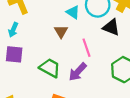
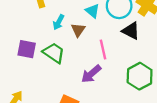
cyan arrow: (13, 30) -> (58, 22), moved
green trapezoid: (50, 68) -> (54, 53), moved

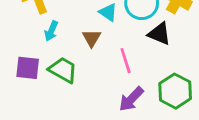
cyan arrow: (58, 22) -> (51, 31), moved
purple arrow: (91, 74) -> (131, 99), moved

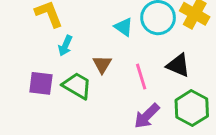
black triangle: (159, 34) -> (178, 65), moved
brown triangle: (92, 38) -> (102, 64), moved

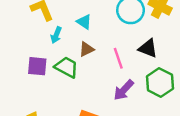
cyan triangle: (124, 27) -> (84, 22), moved
brown triangle: (102, 64) -> (86, 49), turned 35

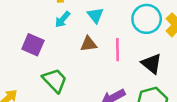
pink line: (118, 58) -> (117, 50), moved
green trapezoid: (67, 67) -> (55, 80), moved

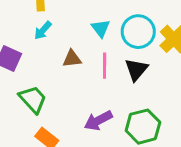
cyan triangle: (95, 15) -> (101, 28), moved
black triangle: (152, 64) -> (136, 70), moved, turned 30

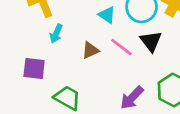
pink line: (105, 66) -> (121, 47), turned -35

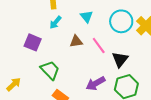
cyan triangle: (107, 15) -> (87, 17), moved
black triangle: (151, 41) -> (120, 60), moved

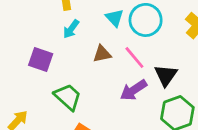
cyan circle: (121, 21) -> (146, 20), moved
purple arrow: (96, 83) -> (134, 90), moved

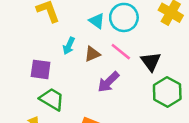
cyan arrow: (71, 29) -> (69, 46), moved
purple arrow: (134, 90) -> (108, 82), moved
green trapezoid: (68, 97) -> (52, 99), moved

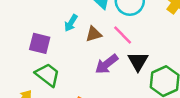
black triangle: (151, 62) -> (138, 61), moved

